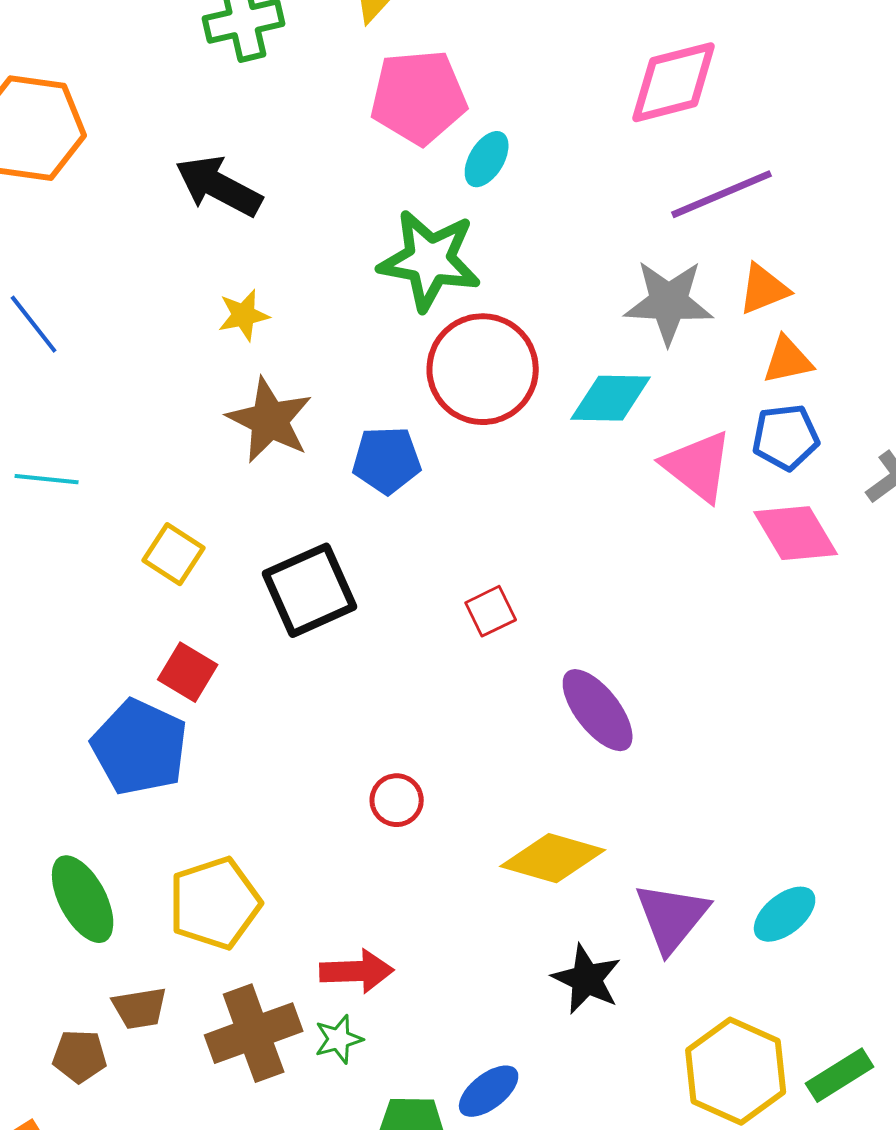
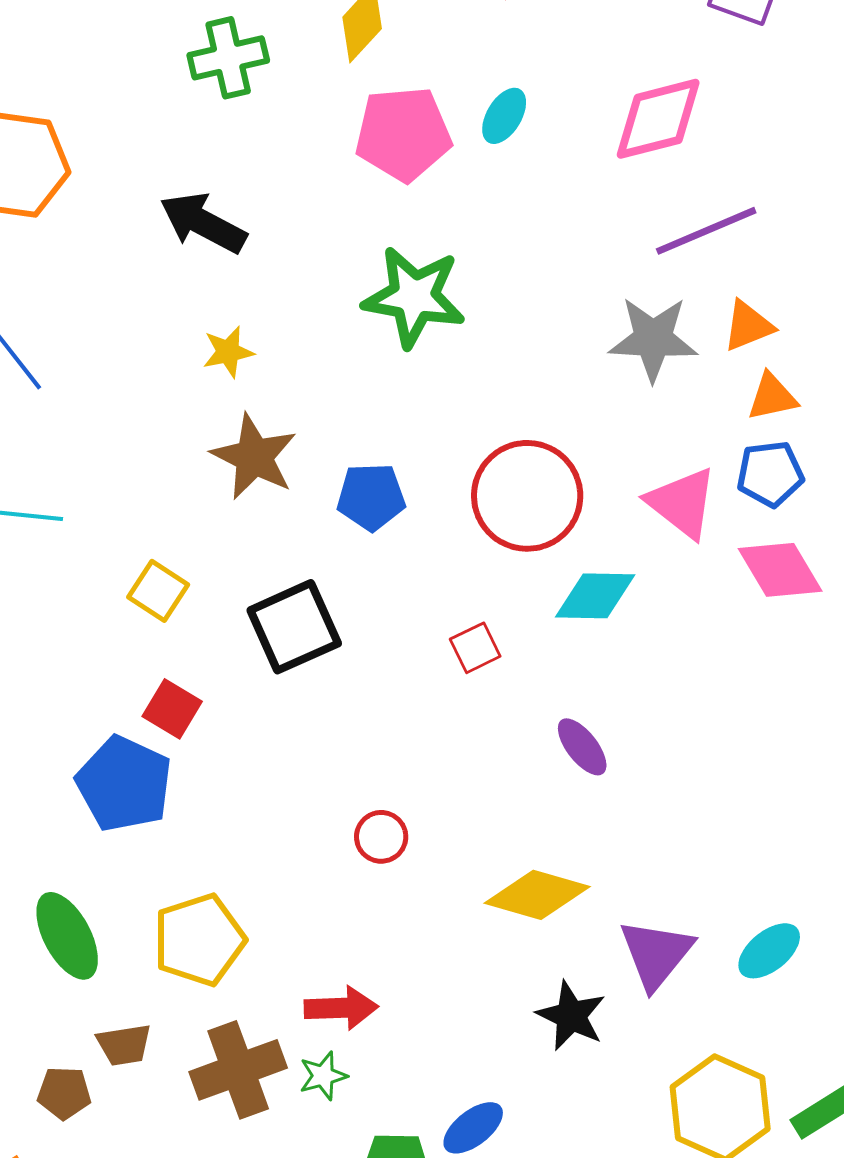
cyan ellipse: (487, 159) -> (504, 116), moved
red circle: (483, 369) -> (527, 496), moved
cyan diamond: (611, 398) -> (595, 596), moved
purple ellipse: (598, 710) -> (582, 747), size x0.7

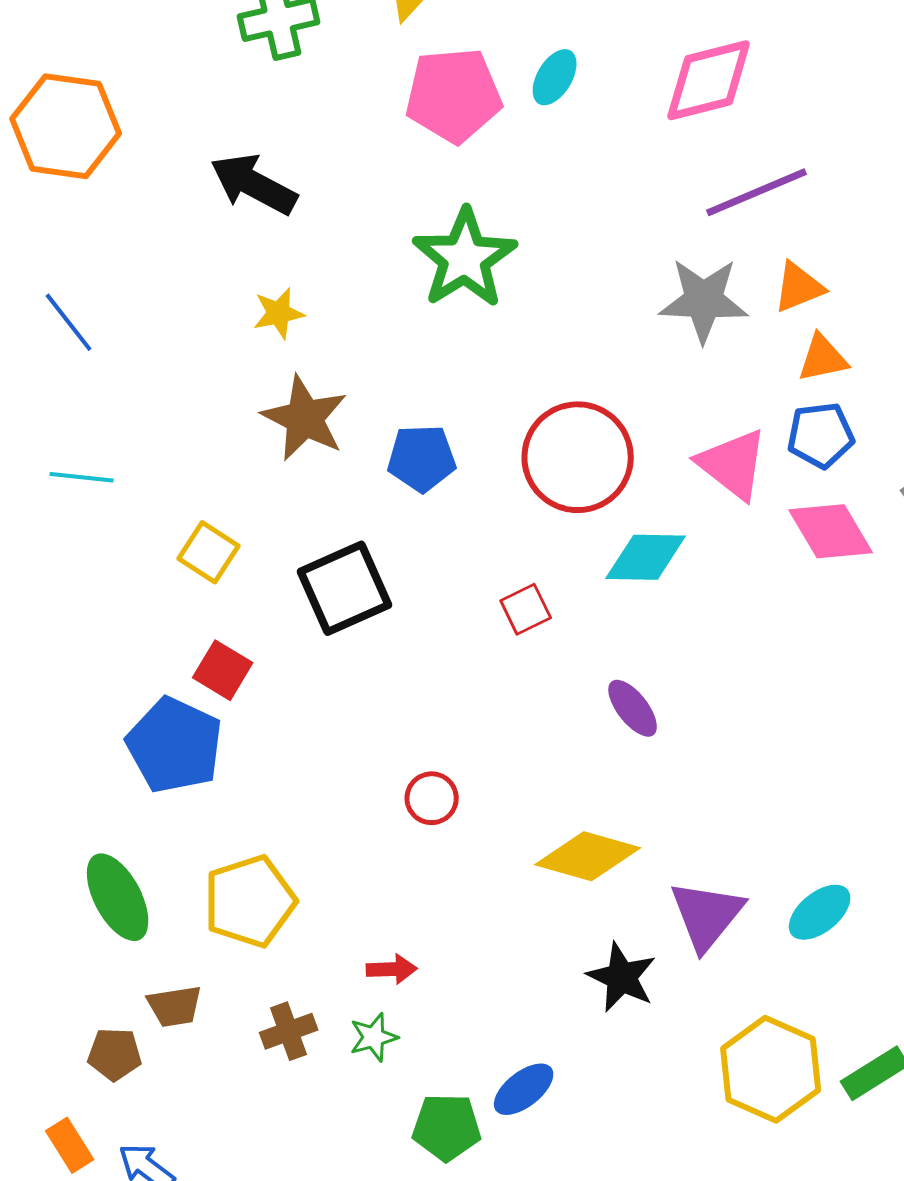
green star: (414, 297) -> (465, 258), turned 30
red arrow: (341, 1008) -> (392, 969), size x0.7
brown cross: (238, 1070) -> (289, 1031), size x0.6

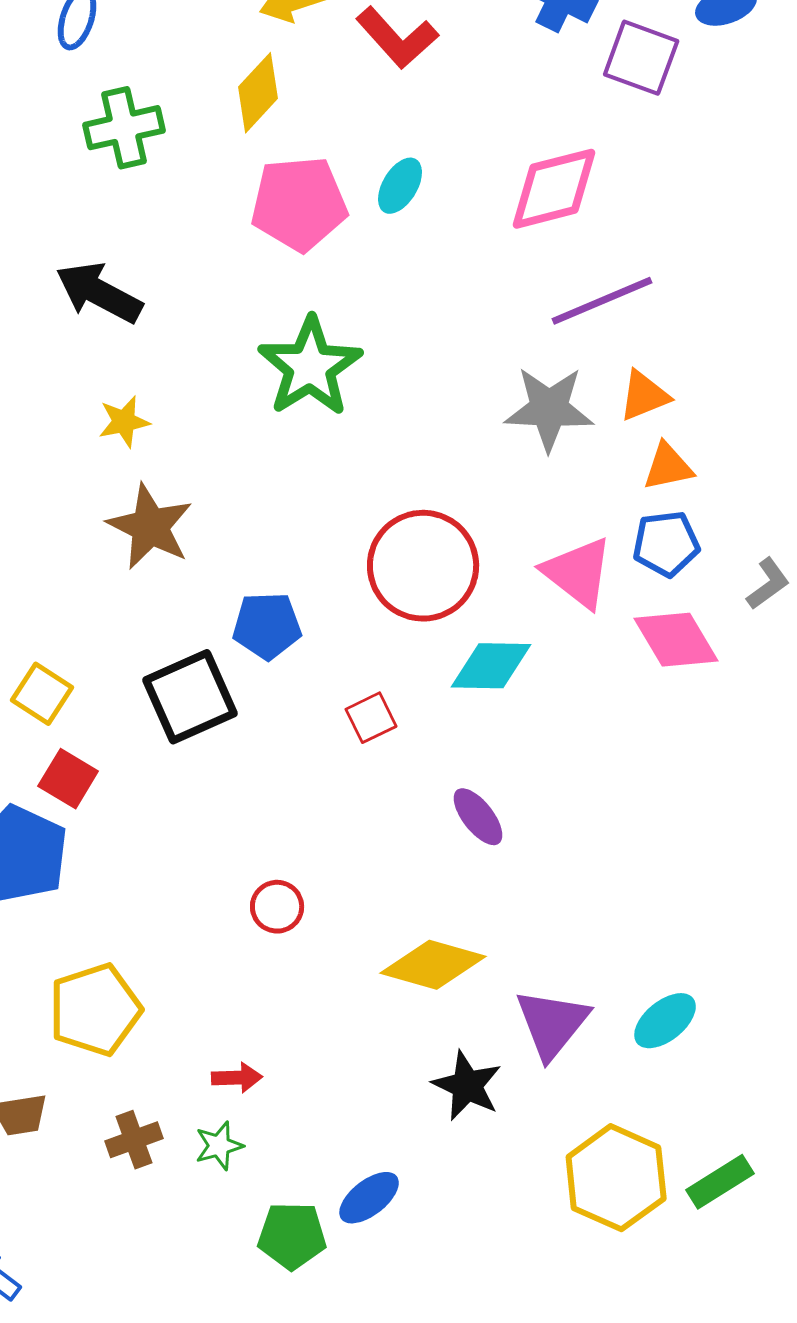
blue pentagon: (422, 458) -> (267, 626), moved
yellow square: (209, 552) -> (42, 694), moved

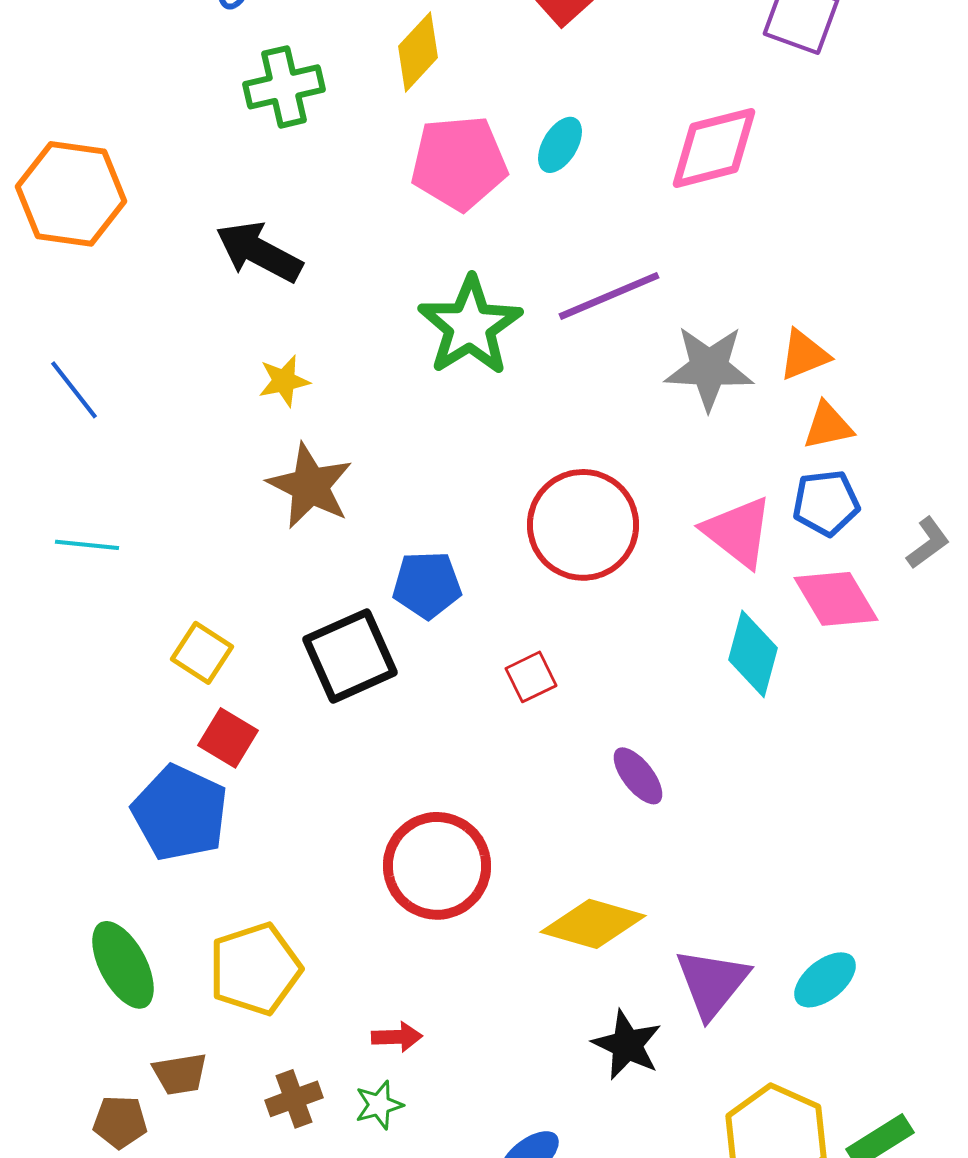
purple line: (602, 301) -> (609, 296), moved
cyan diamond: (491, 666) -> (753, 654), moved, turned -76
red circle: (277, 907) -> (437, 866), size x2.0

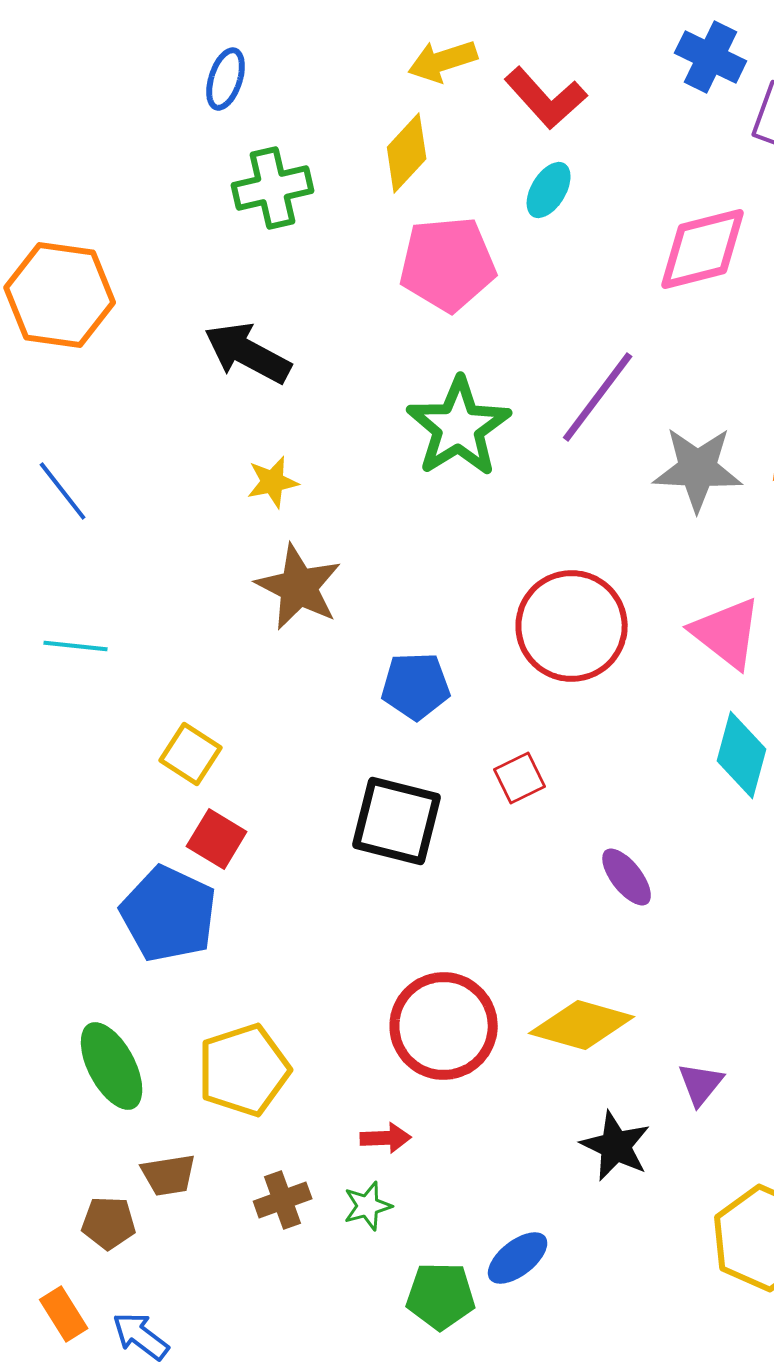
cyan ellipse: (560, 145) -> (549, 190), moved
purple line: (609, 296) -> (598, 397), turned -30
black square: (350, 656) -> (397, 821), moved, turned 38
red circle: (437, 866) -> (444, 1026), moved
purple triangle: (712, 983) -> (701, 1084), size x0.6

